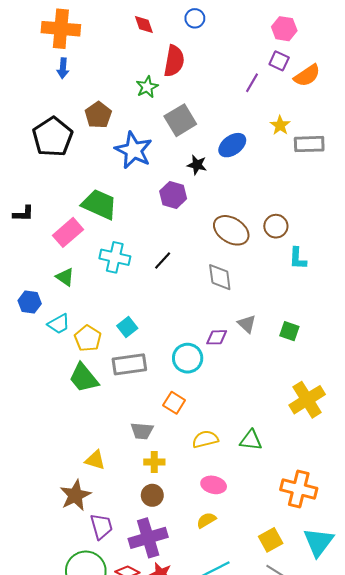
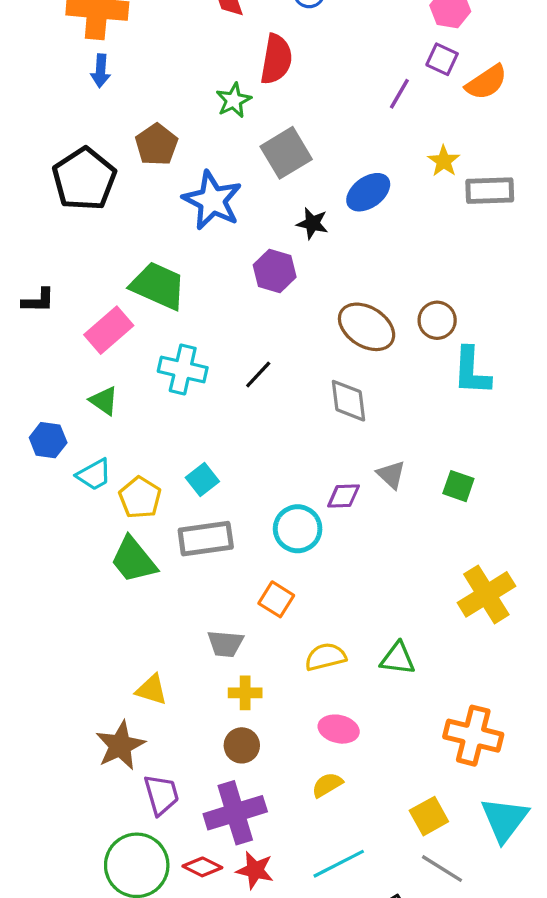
cyan L-shape: (298, 258) -> (472, 371), size x1.4

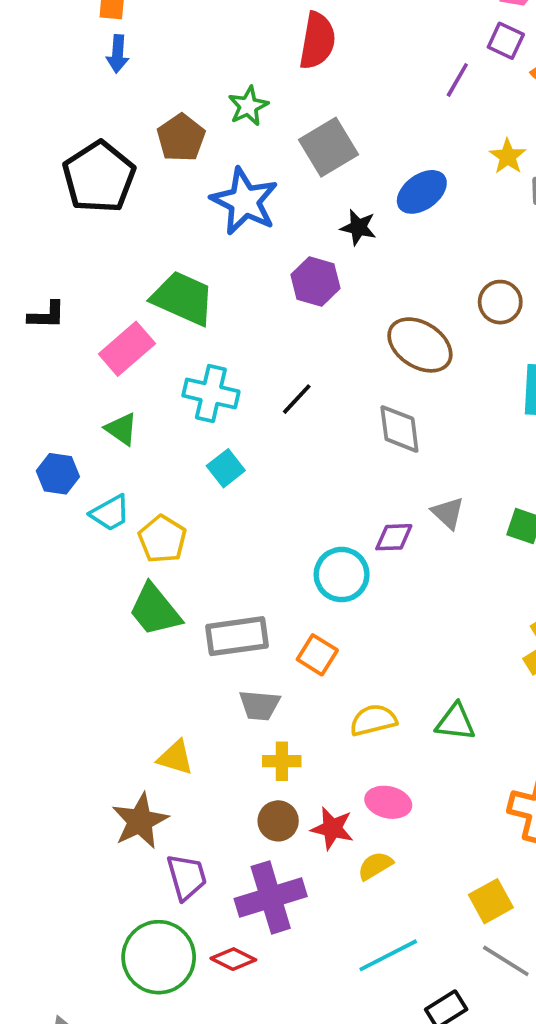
green star: (234, 100) -> (248, 106), moved
brown circle: (437, 320) -> (500, 302), moved
cyan square: (202, 480) -> (226, 468), moved
gray rectangle: (206, 539) -> (237, 636), moved
red star: (255, 870) -> (332, 828), moved

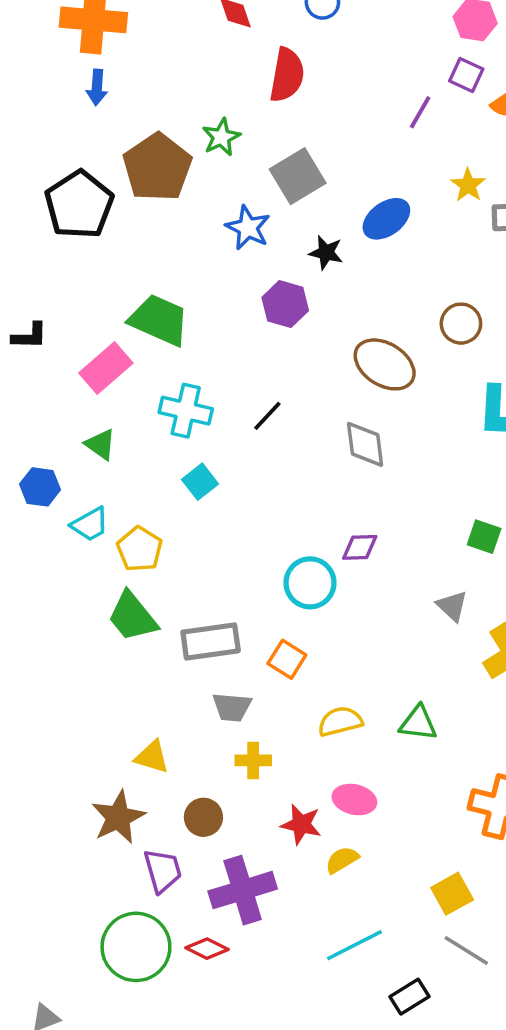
brown pentagon: (181, 138) -> (157, 167), size x1.5
blue star: (245, 201) -> (248, 228), moved, size x0.7
gray triangle: (448, 513) -> (452, 606), moved
brown circle: (278, 821) -> (203, 817), moved

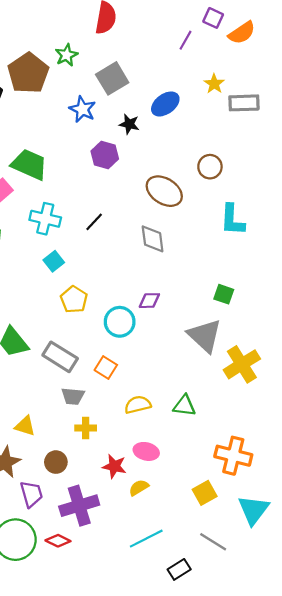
yellow pentagon: (140, 549) -> (74, 299), moved
gray triangle: (452, 606) -> (205, 336), size x1.8
gray rectangle: (211, 641) -> (60, 357), turned 40
yellow square: (452, 894) -> (205, 493), moved

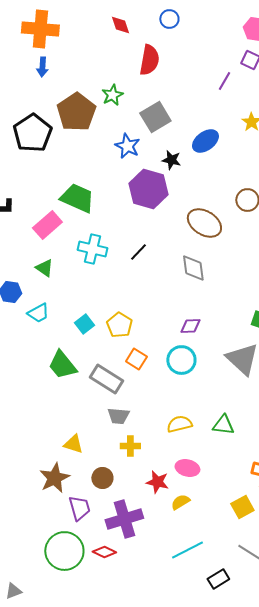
purple hexagon: (105, 155) -> (148, 189), size x1.5
cyan square: (54, 261) -> (84, 324), moved
cyan circle: (120, 322) -> (181, 360), moved
orange square: (106, 367) -> (136, 359), moved

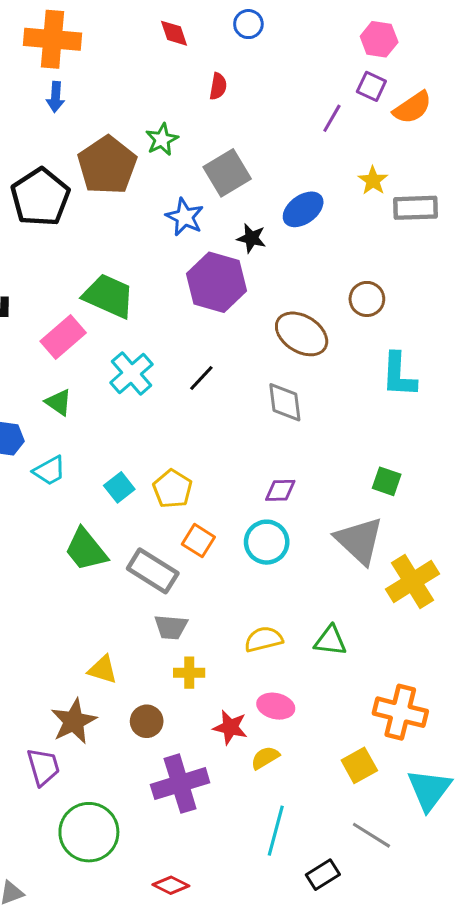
red semicircle: (149, 60) -> (218, 86), size x0.6
cyan cross: (92, 249) -> (131, 373), turned 36
purple trapezoid: (79, 508) -> (43, 767), moved
cyan line: (187, 550) -> (276, 831), turned -48
red diamond: (104, 552) -> (171, 885), moved

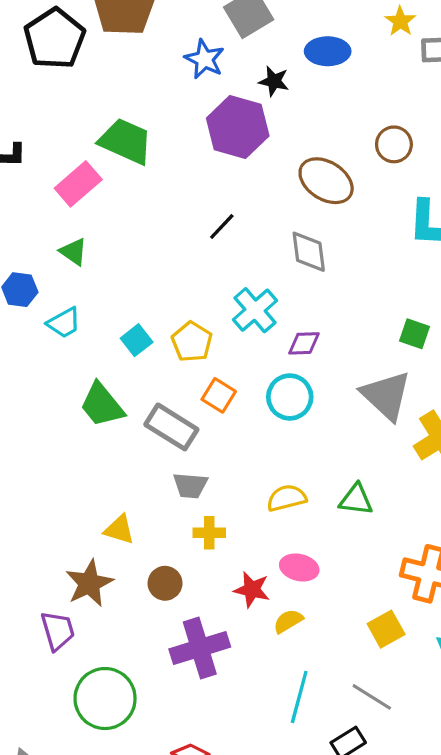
blue ellipse: (303, 209) -> (328, 51), turned 36
cyan cross: (131, 373) -> (255, 310), moved
gray line: (371, 835) -> (372, 697), moved

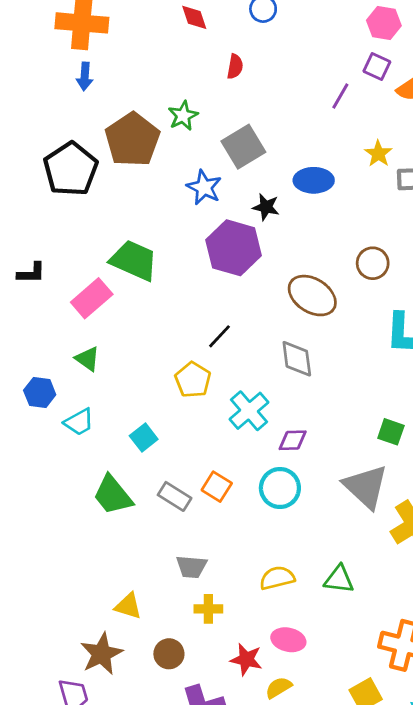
yellow pentagon: (192, 342) -> (193, 380), moved
gray rectangle: (171, 427) -> (175, 496), moved, size x0.7

